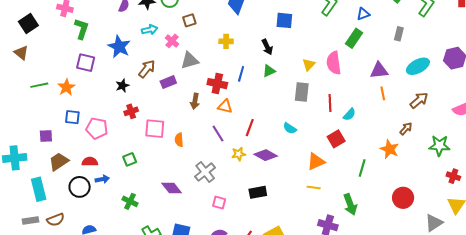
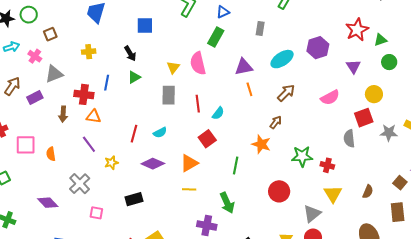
red line: (250, 128) -> (134, 134), moved
cyan semicircle: (290, 128) -> (160, 132), turned -56
green star: (439, 146) -> (302, 156), moved
purple diamond: (266, 155) -> (153, 164), moved

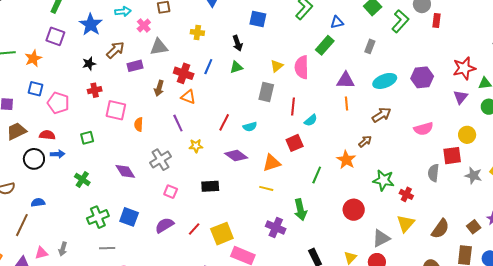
purple triangle: (353, 66) -> (461, 97), moved
brown semicircle: (368, 192) -> (440, 229), size x1.5

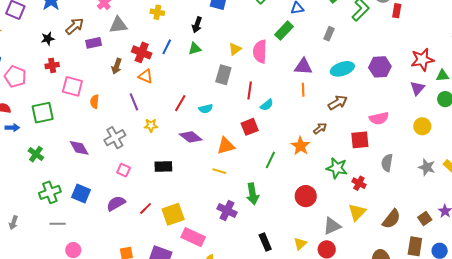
black arrow: (238, 43) -> (197, 25), turned 35
green square: (87, 138) -> (43, 113), size x1.6
red square: (452, 156) -> (360, 140), moved

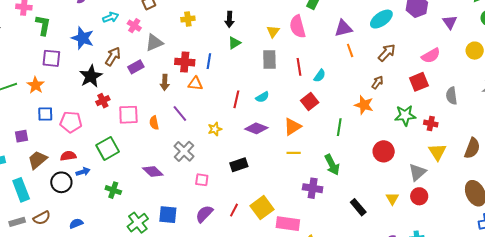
black star: (48, 39) -> (91, 76), size x1.6
blue line: (167, 47) -> (209, 61), moved
purple triangle: (417, 88) -> (450, 22), moved
purple line: (134, 102) -> (180, 113), moved

